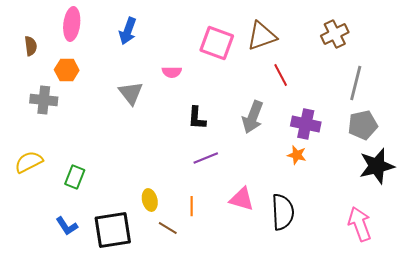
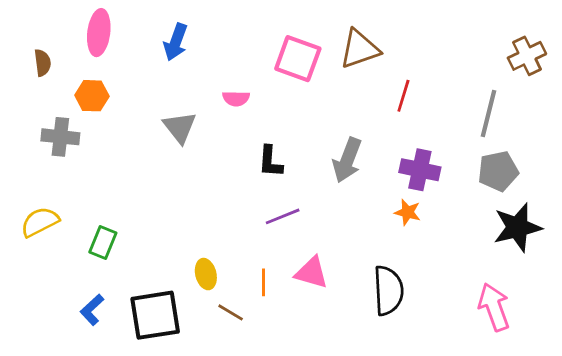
brown cross: (335, 34) -> (527, 56), moved
red line: (281, 75) -> (403, 96), moved, turned 45
pink triangle: (242, 199) -> (312, 273), moved
blue L-shape: (67, 226) -> (92, 310), turned 80

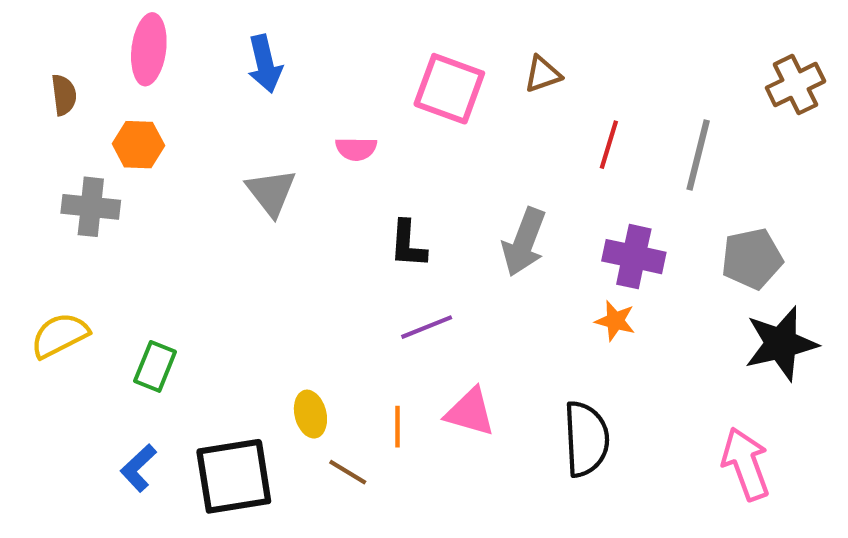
blue arrow: (176, 42) -> (265, 64), turned -33
brown triangle: (360, 49) -> (543, 74), size x0.6
gray line: (489, 114) -> (698, 155), moved

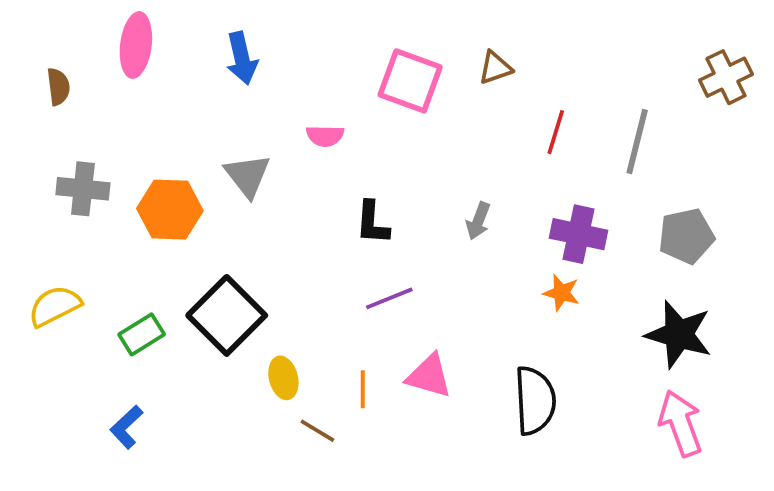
orange hexagon: (138, 145) -> (170, 210), moved, size x1.4
gray arrow: (524, 242) -> (478, 221), size x0.6
black star: (781, 344) -> (679, 334), moved, turned 30
green rectangle: (155, 366) -> (142, 334), turned 36
black square: (234, 476) -> (227, 315), moved, turned -36

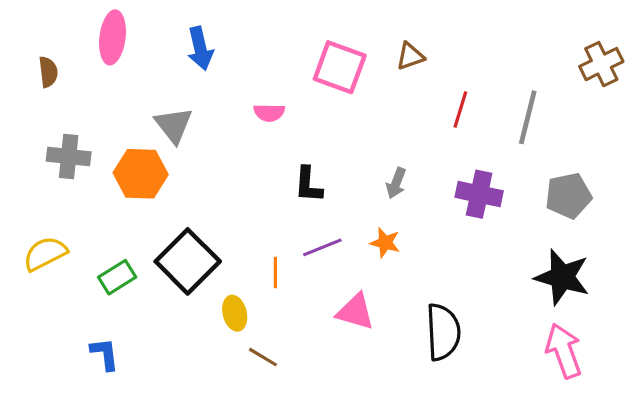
gray triangle: (247, 176) -> (174, 125), moved
orange star: (561, 293) -> (385, 243), moved
orange line: (363, 389) -> (275, 272), moved
blue L-shape: (126, 427) -> (105, 354), turned 126

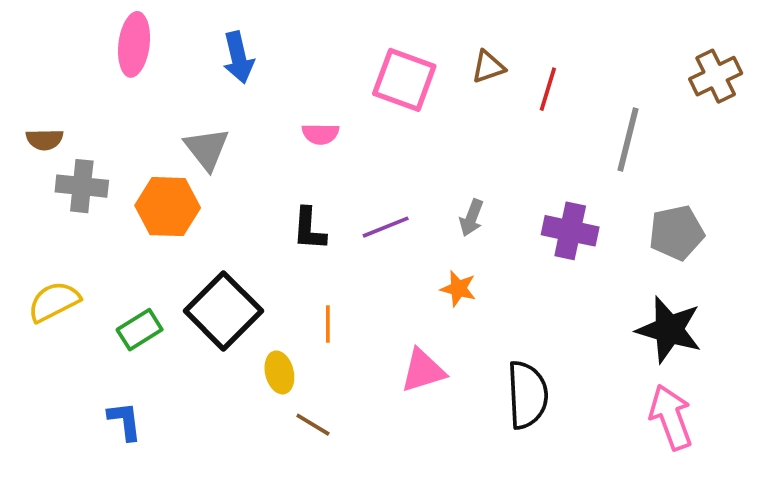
brown semicircle: (48, 72) -> (45, 139), moved, turned 96
red line: (460, 109) -> (548, 89), moved
black L-shape: (308, 185) -> (309, 229), moved
purple line: (322, 247) -> (386, 227), moved
pink triangle: (355, 312) -> (423, 371), turned -33

